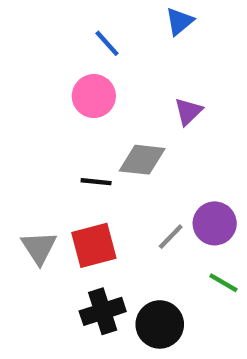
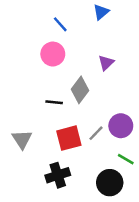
gray diamond: (142, 160) -> (80, 90), turned -60
red square: (94, 245) -> (69, 138), moved
black circle: (160, 324) -> (110, 183), moved

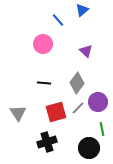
blue line: (60, 24) -> (58, 20), moved
purple triangle: (106, 63) -> (86, 51), turned -32
gray diamond: (80, 90) -> (77, 83), moved
green line: (126, 159) -> (102, 129), turned 48

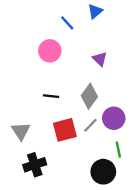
black cross: (47, 142) -> (35, 165), moved

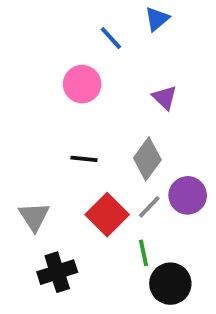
red square: (65, 130) -> (107, 215), turned -30
green line: (118, 150) -> (143, 253), moved

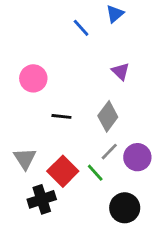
pink circle: (82, 84) -> (33, 78), moved
purple circle: (188, 195) -> (137, 157), moved
red square: (107, 215) -> (63, 171), moved
green line: (143, 253) -> (95, 173), moved, turned -30

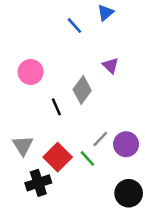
black line: (61, 116) -> (56, 107), turned 60
gray diamond: (108, 116) -> (82, 90), moved
black circle: (125, 208) -> (129, 193), moved

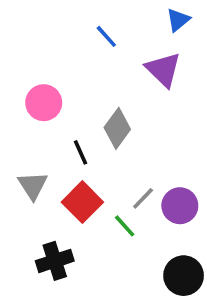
blue triangle: (105, 13) -> (178, 20), moved
purple triangle: (111, 66) -> (163, 70), moved, size x1.5
gray triangle: (23, 145) -> (33, 185), moved
red square: (58, 157) -> (82, 202), moved

